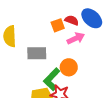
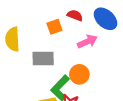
red semicircle: (72, 20) -> (75, 15), moved
orange square: (58, 25) -> (54, 27), moved

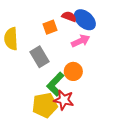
blue ellipse: (105, 19) -> (85, 20), moved
gray rectangle: (43, 58) -> (39, 57), turned 60

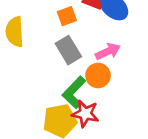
pink arrow: (81, 41) -> (108, 51), moved
gray rectangle: (39, 57) -> (68, 50), moved

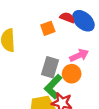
gray rectangle: (68, 50) -> (50, 67), moved, turned 48

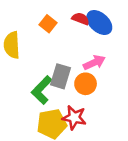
orange square: (48, 28) -> (48, 24), moved, turned -32
green L-shape: (53, 87) -> (42, 90), moved

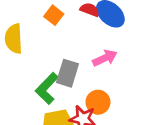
orange circle: (86, 84) -> (98, 102), moved

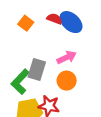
orange circle: (98, 102) -> (67, 81), moved

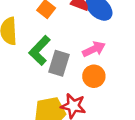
green L-shape: (20, 82) -> (40, 50), moved

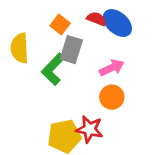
gray rectangle: (59, 63) -> (71, 50), moved

